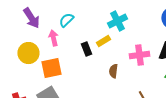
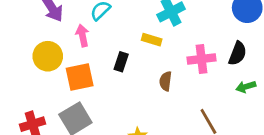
yellow rectangle: (103, 41) -> (152, 40), turned 48
black rectangle: (86, 49) -> (121, 62), moved, turned 40

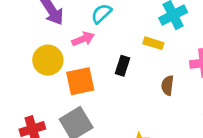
pink arrow: (82, 35) -> (83, 39), turned 80

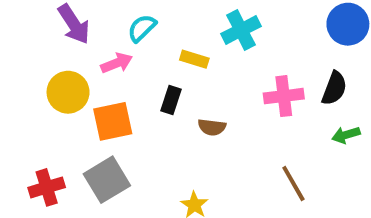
yellow rectangle: (153, 43) -> (194, 59), moved
brown semicircle: (167, 85) -> (212, 127), moved, turned -90

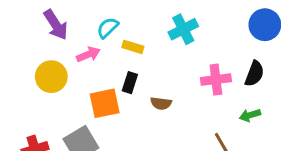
yellow rectangle: (194, 59) -> (133, 47), moved
orange square: (113, 121) -> (105, 103), moved
green arrow: (346, 135) -> (250, 115), moved

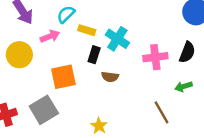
cyan cross: (183, 29) -> (117, 39), moved, turned -30
black rectangle: (130, 83) -> (94, 55), moved

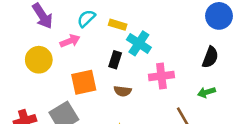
yellow rectangle: (87, 30) -> (118, 25), moved
pink cross: (155, 57) -> (161, 76), moved
brown semicircle: (110, 77) -> (123, 91), moved

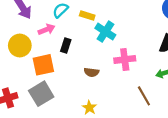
black rectangle: (115, 60) -> (66, 46), moved
orange square: (84, 82) -> (43, 65), moved

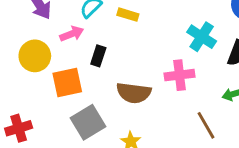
cyan cross: (105, 32) -> (202, 37), moved
brown semicircle: (91, 72) -> (134, 93), size x1.6
gray square: (41, 94) -> (88, 122), moved

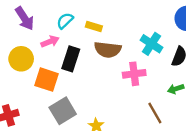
black rectangle: (98, 56) -> (71, 59), size x1.5
orange square: (67, 82) -> (47, 80), turned 30
brown semicircle: (134, 93) -> (108, 50), moved

